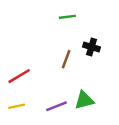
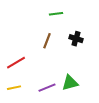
brown line: (66, 59) -> (47, 41), moved

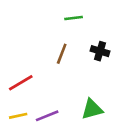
purple line: (47, 88) -> (47, 116), moved

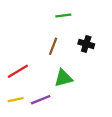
green triangle: (92, 109) -> (63, 78), moved

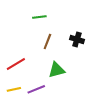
green line: (63, 15) -> (39, 17), moved

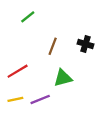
green line: (39, 17) -> (28, 17), moved, turned -32

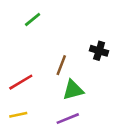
brown line: (53, 46) -> (61, 65), moved
purple line: (40, 99) -> (68, 119), moved

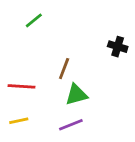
black cross: (99, 51) -> (118, 47), moved
red line: (21, 82) -> (21, 86), turned 35

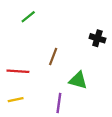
green triangle: (76, 95) -> (78, 80), moved, turned 30
purple line: (71, 125) -> (59, 103), turned -60

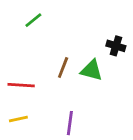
green triangle: (78, 80) -> (92, 70), moved

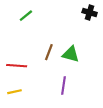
black cross: (116, 46) -> (90, 13), moved
purple line: (70, 123) -> (63, 85), moved

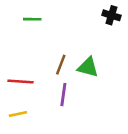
green line: (26, 16) -> (32, 19), turned 40
purple line: (63, 85) -> (63, 95), moved

